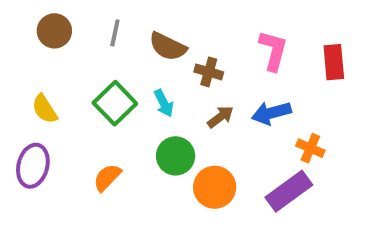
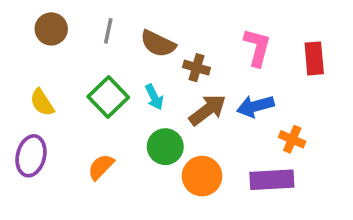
brown arrow: (220, 117) -> (208, 110), size x1.5
purple rectangle: (289, 191) -> (272, 180), turned 33

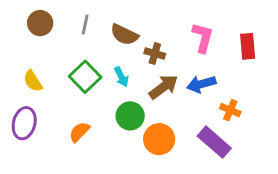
purple rectangle: (272, 180) -> (214, 142), turned 44

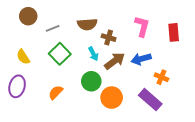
gray line: (85, 25) -> (53, 28), moved, turned 56
brown semicircle: (124, 35) -> (87, 24), turned -30
cyan arrow: (121, 77) -> (93, 54), moved

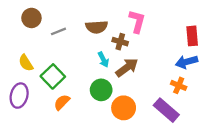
pink L-shape: (142, 26) -> (137, 21), moved
green square: (60, 54) -> (53, 76), moved
blue arrow: (141, 59) -> (187, 62), moved

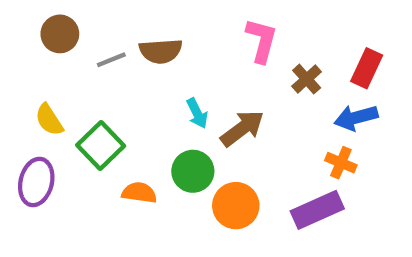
brown semicircle: (97, 27) -> (161, 51), moved
red rectangle: (192, 36) -> (367, 68), turned 30
brown cross: (120, 42) -> (307, 79), moved, turned 32
orange semicircle: (62, 102) -> (139, 193), moved, turned 54
purple rectangle: (166, 110) -> (317, 210), turned -65

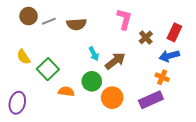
gray line: (111, 60) -> (49, 21), moved
purple ellipse: (36, 182) -> (17, 103), moved

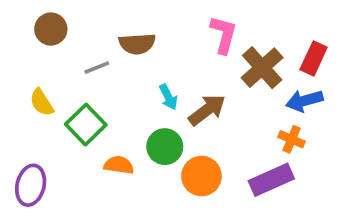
gray line: (49, 21) -> (97, 68), moved
brown cross: (146, 37) -> (262, 68), size x1.6

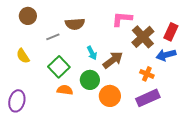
pink L-shape: (224, 35) -> (122, 19), turned -100
green square: (86, 125) -> (59, 67), moved
orange cross: (292, 139) -> (147, 74), moved

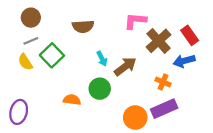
red rectangle: (171, 32) -> (190, 35), turned -60
gray line: (53, 37) -> (31, 41), moved
green square: (59, 67) -> (52, 55), moved
orange circle: (110, 96) -> (135, 118), moved

